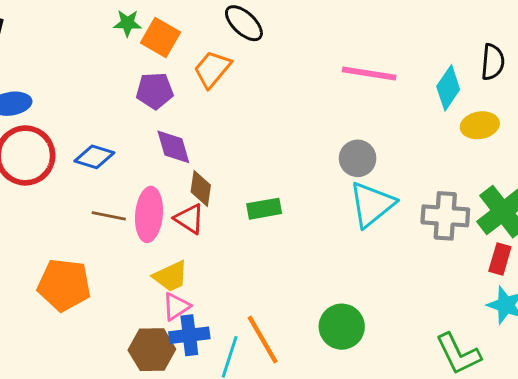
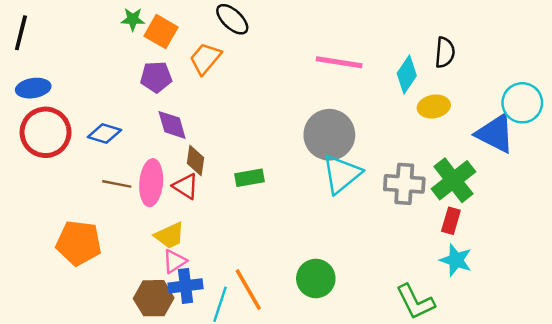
gray circle: (358, 158) -> (329, 135), size x1.6

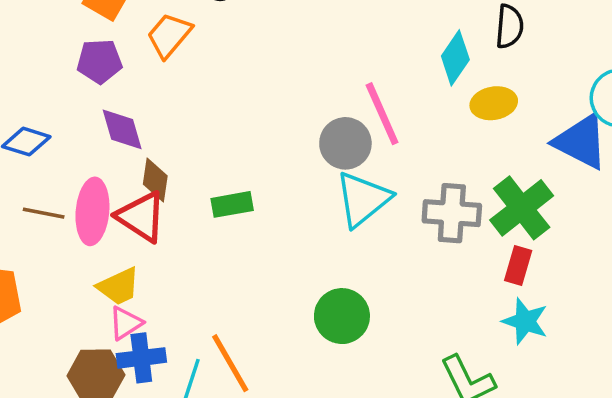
pink line: (339, 62) -> (382, 114), moved, turned 57
gray circle: (329, 135) -> (345, 143), size x0.7
red triangle: (186, 186) -> (141, 217), size x1.4
green circle: (316, 279) -> (342, 316), moved

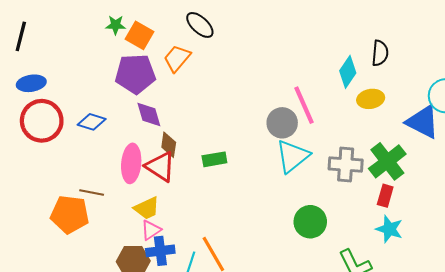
purple pentagon: (99, 61) -> (135, 74), size x1.5
brown line: (44, 213) -> (92, 193), moved
green circle: (342, 316) -> (310, 222), moved

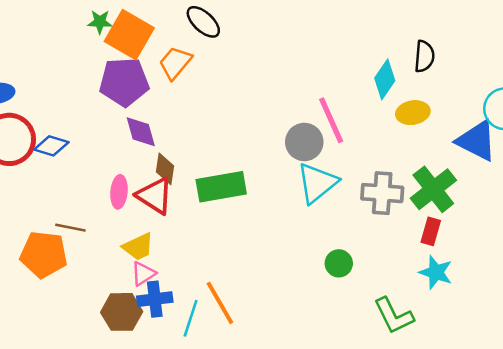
orange square: (140, 35) -> (129, 35), size x1.4
blue diamond: (92, 122) -> (51, 146), moved
green rectangle: (214, 159) -> (221, 187), size x1.6
pink ellipse: (131, 163) -> (119, 192), size x0.7
green circle: (310, 222) -> (339, 263), size x0.7

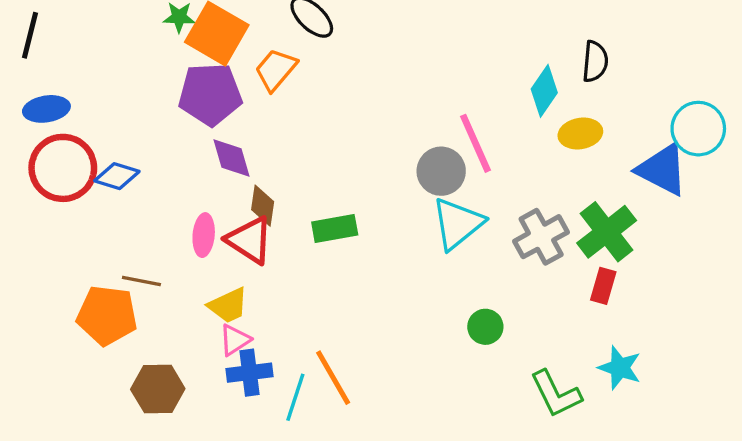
green rectangle: (221, 187) -> (335, 228), size x0.7
gray cross: (382, 193) -> (541, 237), turned -33
cyan star: (436, 272) -> (620, 368), moved
brown hexagon: (122, 312) -> (158, 389), moved

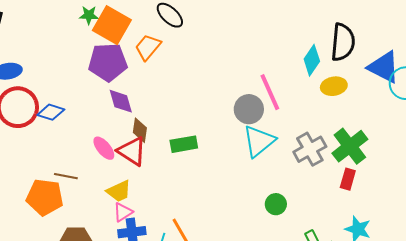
black semicircle: (595, 61) -> (343, 42), size x1.5
blue triangle: (662, 170) -> (384, 67), moved
pink ellipse: (204, 235) -> (104, 148), turned -45

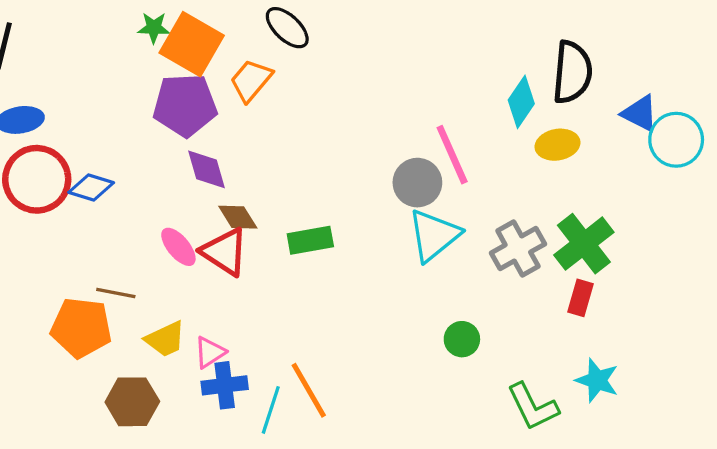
blue triangle: (384, 67) -> (640, 113), size x0.7
brown diamond: (140, 130) -> (238, 217), turned -40
yellow trapezoid: (119, 191) -> (165, 339), moved

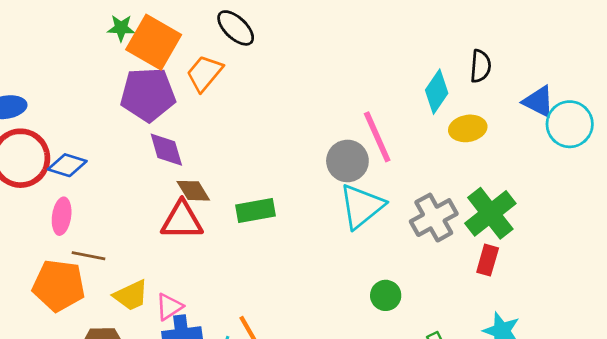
black semicircle: (572, 72) -> (480, 66), size x0.6
pink ellipse: (178, 247) -> (62, 216), moved, turned 48
red triangle: (225, 252) -> (182, 220), turned -33

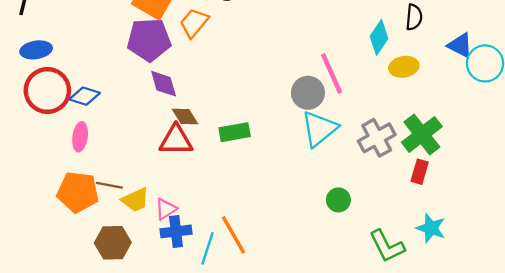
brown line: (88, 256) -> (109, 185), moved

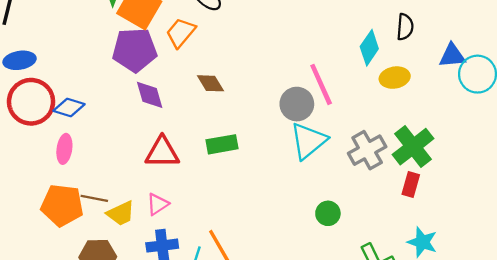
blue triangle: (460, 45) -> (452, 56), turned -32
brown diamond: (185, 116) -> (211, 83), moved
pink triangle: (166, 209) -> (158, 204), moved

